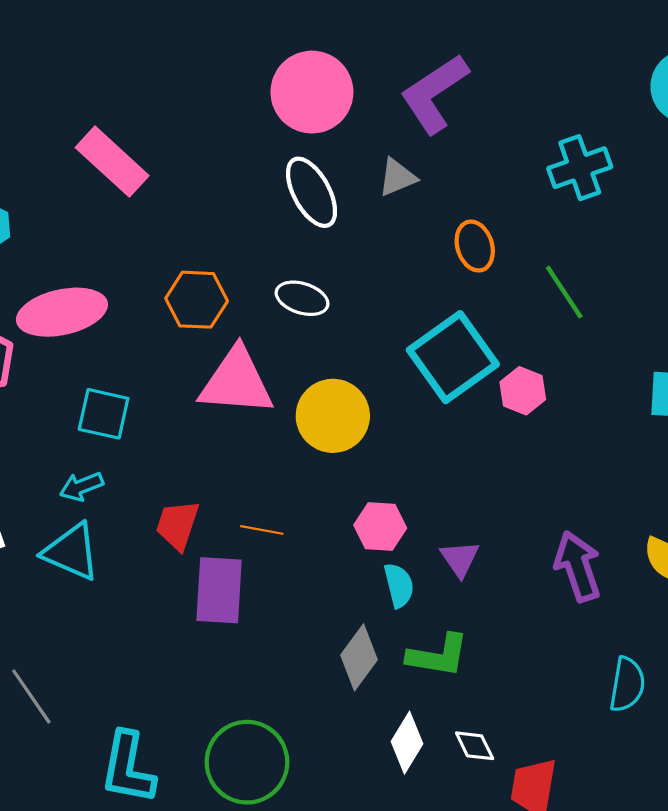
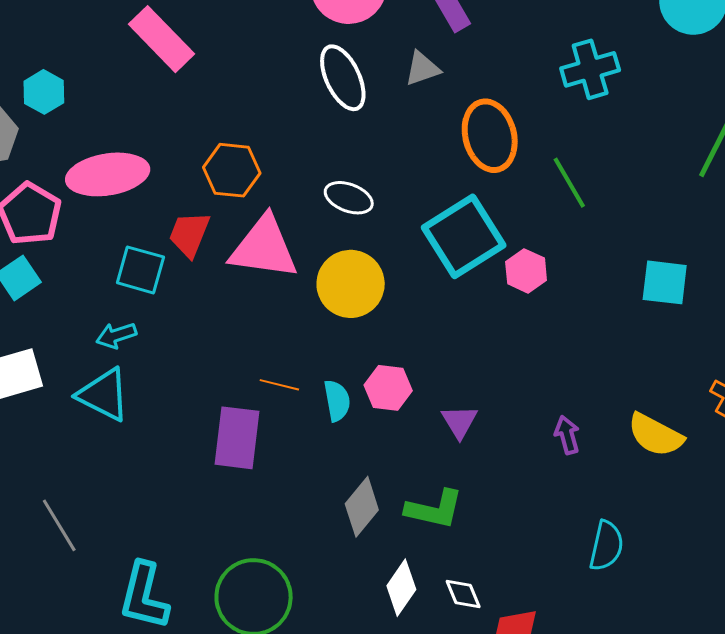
orange ellipse: (475, 246) -> (490, 136), size x1.5
white ellipse: (302, 298) -> (349, 198), moved
red trapezoid: (177, 525) -> (189, 234), moved
purple arrow: (578, 566) -> (567, 435), size x0.6
cyan semicircle: (399, 585) -> (337, 401), moved

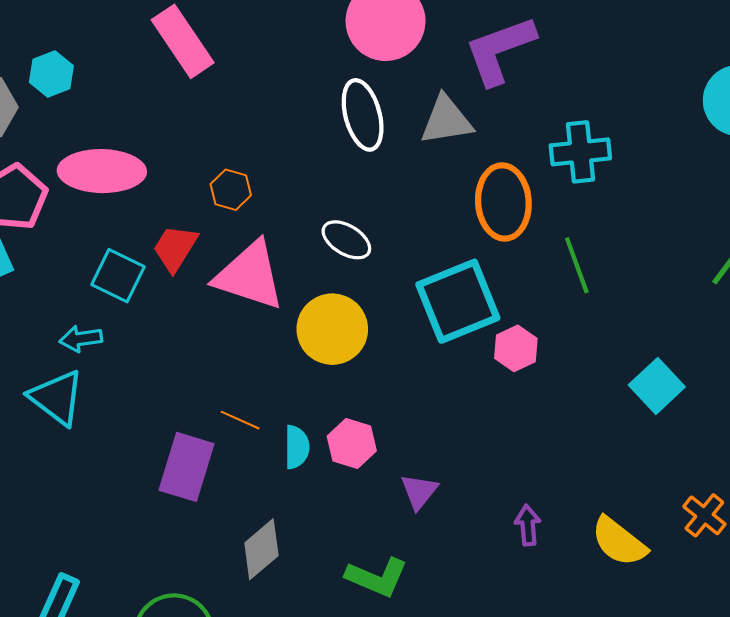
gray triangle: (422, 69) -> (446, 120), size x1.4
cyan cross: (590, 69) -> (580, 152), moved
orange hexagon: (232, 170) -> (231, 190), size x0.7
cyan square: (665, 282) -> (657, 386), turned 30
gray diamond: (362, 507) -> (261, 549), moved

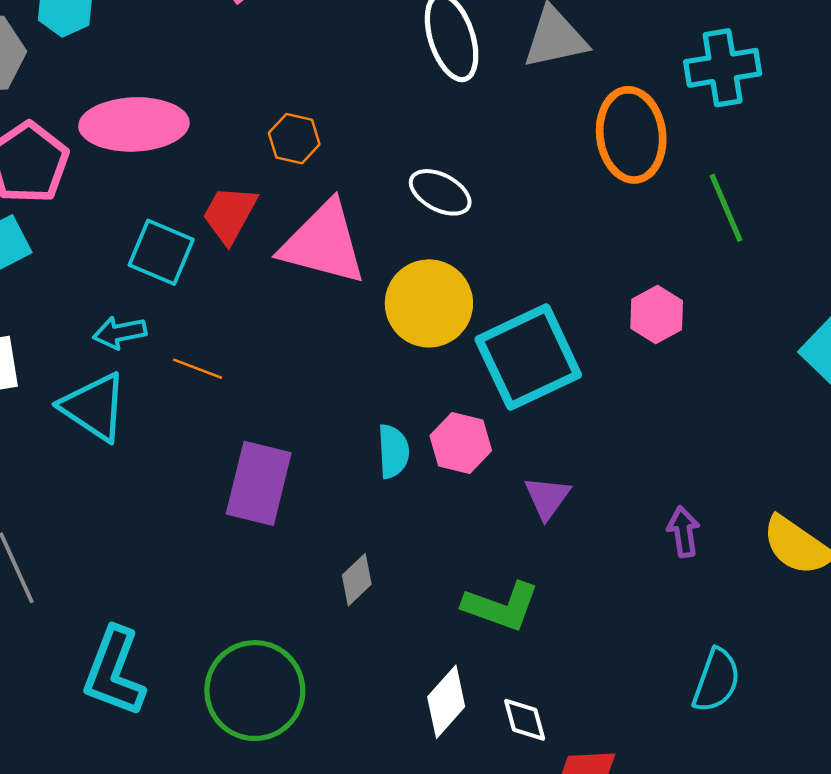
cyan square: (458, 301) -> (528, 357), moved
orange line: (240, 420) -> (198, 369), moved
gray diamond: (261, 549) -> (357, 580), size x0.7

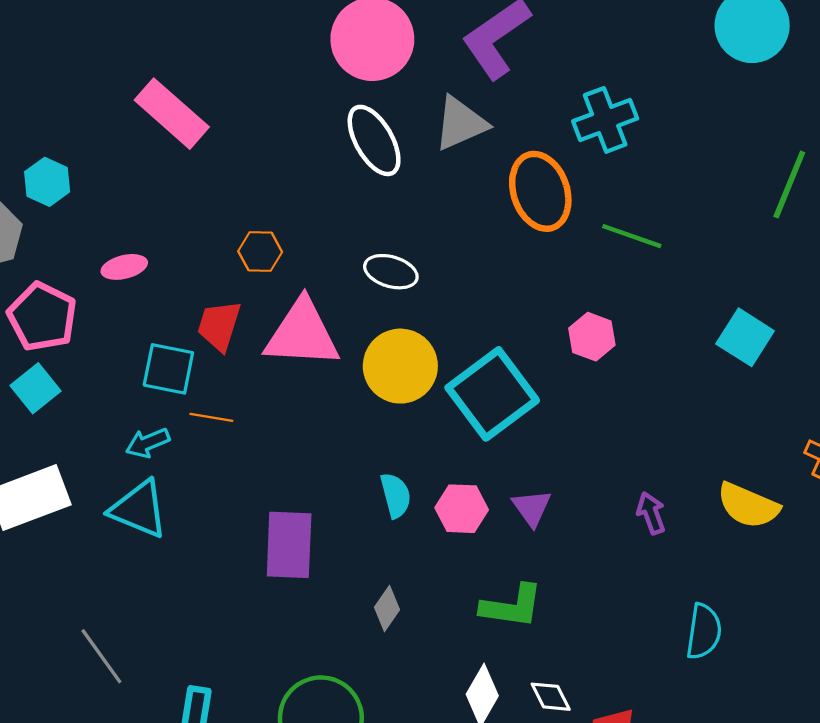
pink ellipse: (134, 124) -> (124, 267), size x0.5
green line: (726, 208) -> (632, 236), turned -36
orange line: (198, 369) -> (211, 417), moved
pink hexagon: (461, 443) -> (462, 509), moved

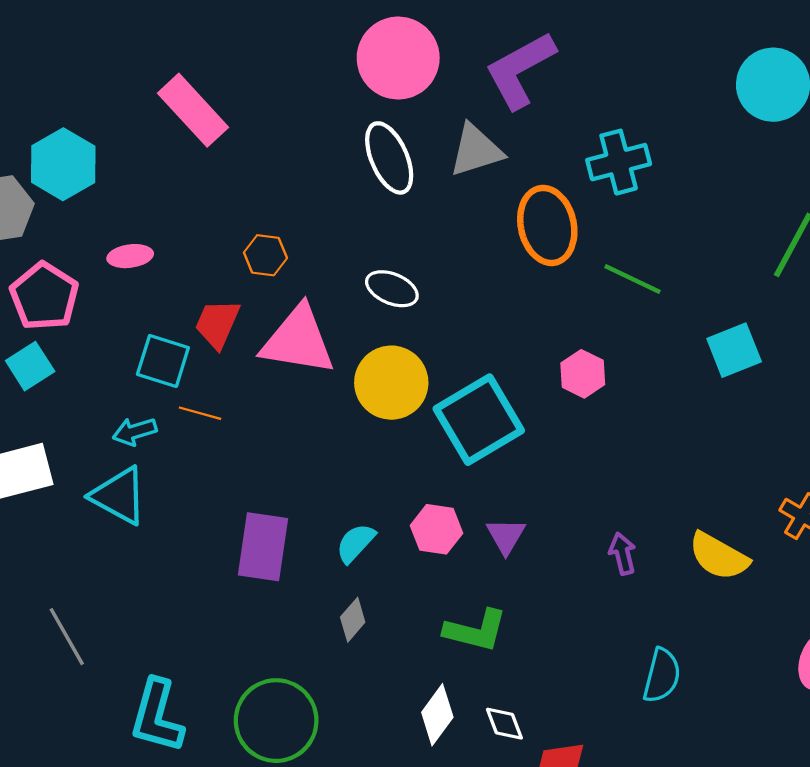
cyan hexagon: (47, 182) -> (63, 164), size x1.5
cyan square: (745, 337) -> (734, 350), moved, turned 30
cyan semicircle: (396, 495) -> (356, 543), moved, turned -129

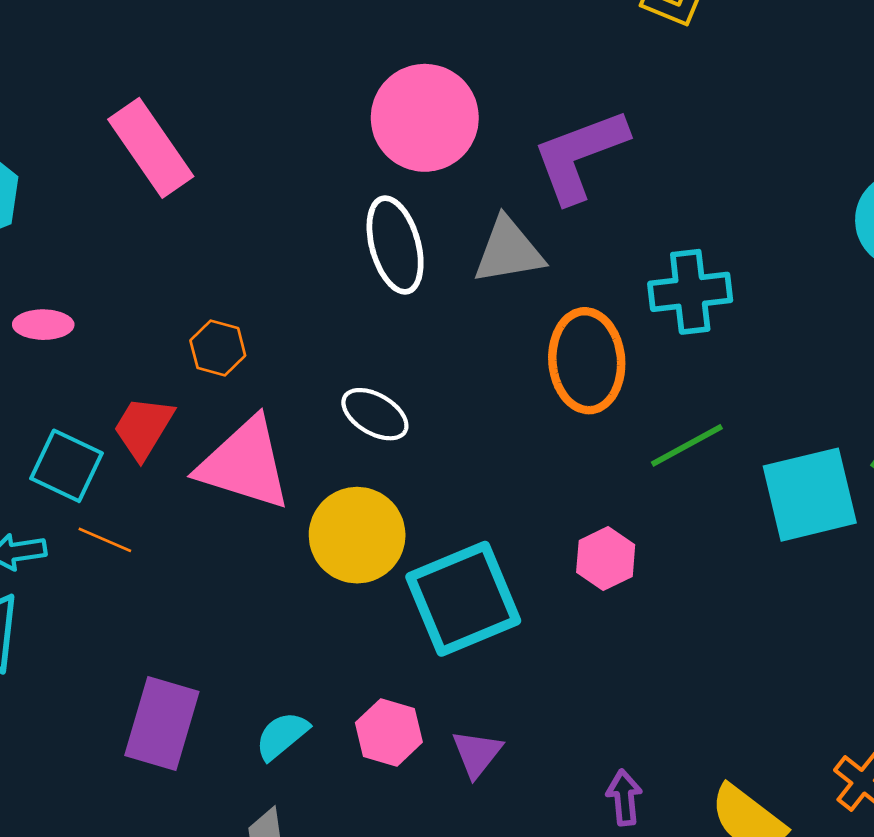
green line: (633, 279) -> (687, 445), turned -62
cyan square: (734, 350) -> (810, 495), moved, size x1.4

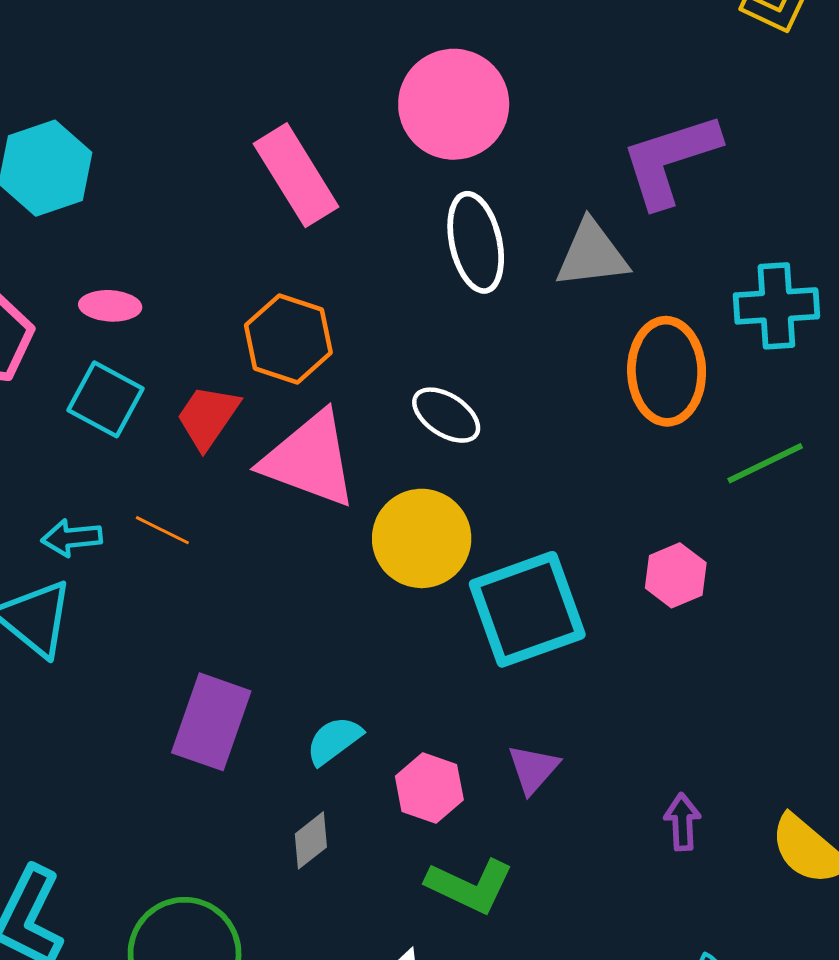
pink circle: (425, 118) -> (454, 104), moved
pink rectangle: (151, 148) -> (296, 175), moved
orange hexagon: (218, 348) -> (288, 339), size x1.5
cyan square: (66, 466) -> (106, 399), moved
pink hexagon: (389, 732) -> (429, 788), moved

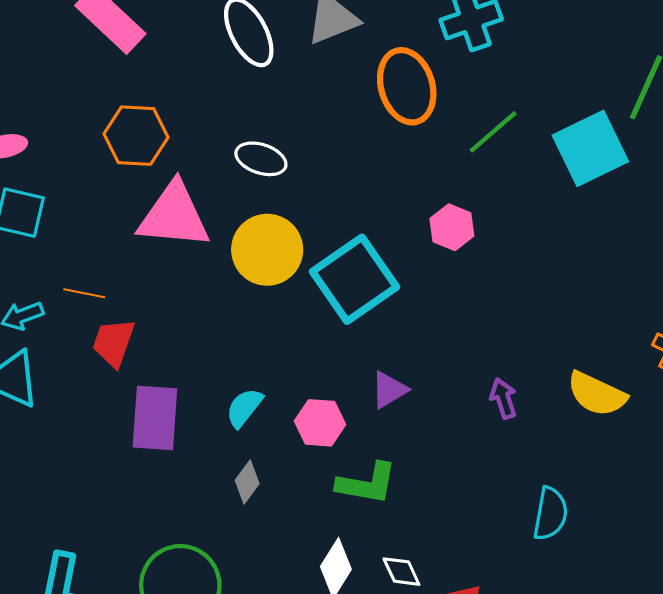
red trapezoid: (208, 417) -> (114, 343), moved
purple triangle: (533, 769) -> (389, 390), turned 33

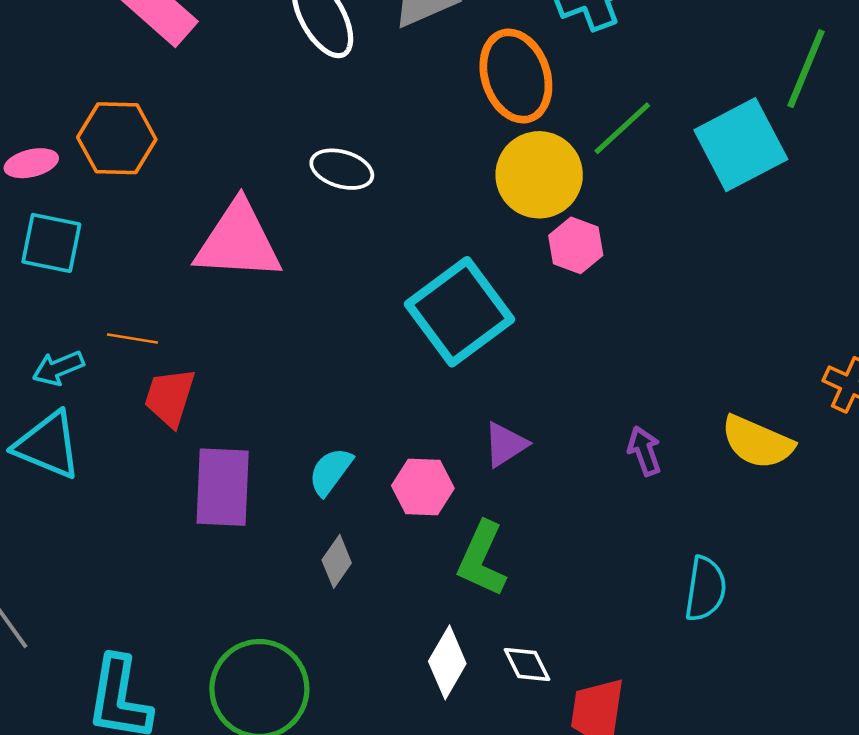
orange hexagon: (136, 136) -> (117, 138), moved
yellow circle: (267, 250) -> (539, 175), moved
green L-shape: (367, 484) -> (482, 559), turned 106

